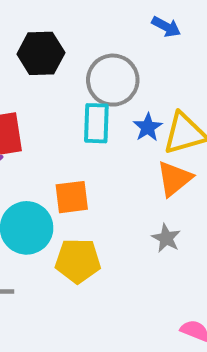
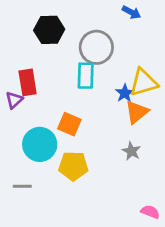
blue star: (148, 127) -> (125, 93), moved
orange square: (72, 197) -> (69, 124), turned 30

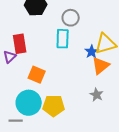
gray circle: (96, 47) -> (71, 18), size x0.7
orange square: (69, 124) -> (37, 75), moved
cyan circle: (40, 144) -> (29, 103), moved

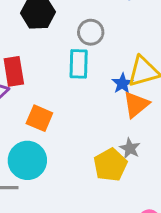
yellow pentagon: (54, 106) -> (110, 165), moved, turned -30

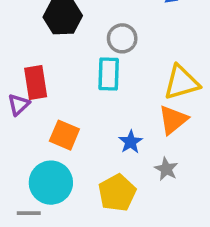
blue star: (122, 83) -> (131, 142), moved
yellow pentagon: (110, 165) -> (117, 193), moved

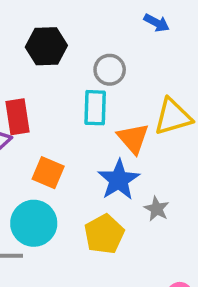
orange triangle: (173, 120) -> (133, 138), moved, turned -32
blue star: (131, 142) -> (119, 180), size x1.6

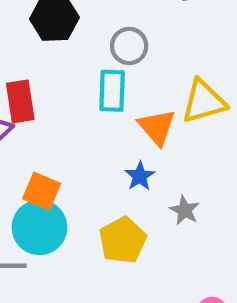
orange square: (48, 173) -> (42, 191), moved
blue star: (119, 180) -> (140, 176), size x0.6

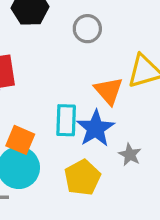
cyan rectangle: (112, 91) -> (66, 120), moved
blue star: (140, 176) -> (96, 128), size x1.6

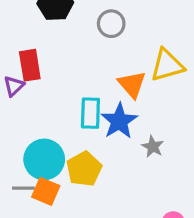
orange square: (20, 140) -> (46, 191), moved
yellow pentagon: (82, 178) -> (84, 169), moved

